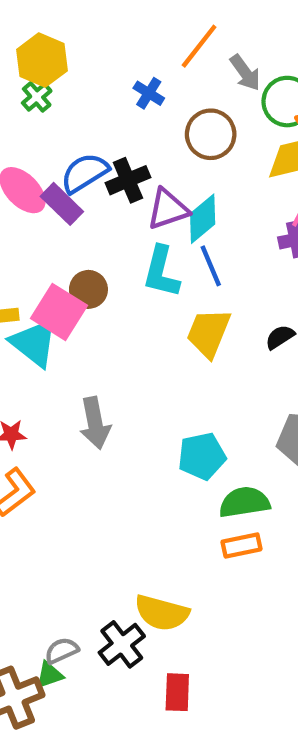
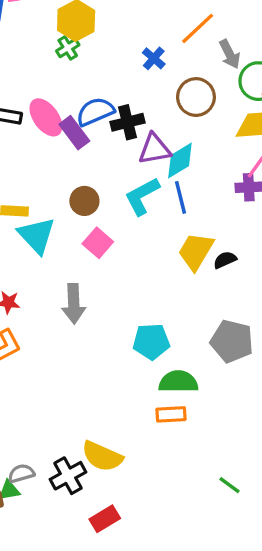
cyan L-shape: (161, 272) -> (142, 196), turned 39
pink square: (59, 312) -> (98, 243), moved, size x0.7
yellow trapezoid: (209, 333) -> (196, 251), moved
red rectangle: (177, 692) -> (105, 519), turned 48

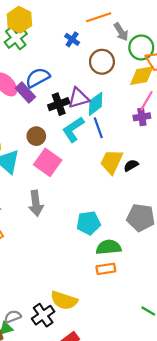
orange line: (198, 28) -> (99, 17), turned 30
green cross: (68, 48) -> (16, 38), size x1.5
black cross: (128, 122) -> (59, 104), moved
pink square: (98, 243) -> (48, 162), size x1.4

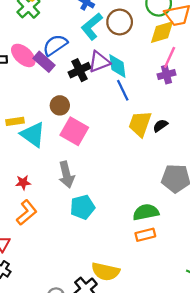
cyan diamond: (96, 104) -> (117, 66), turned -55
cyan L-shape: (73, 129) -> (92, 26), moved
cyan pentagon: (89, 223) -> (82, 207), moved

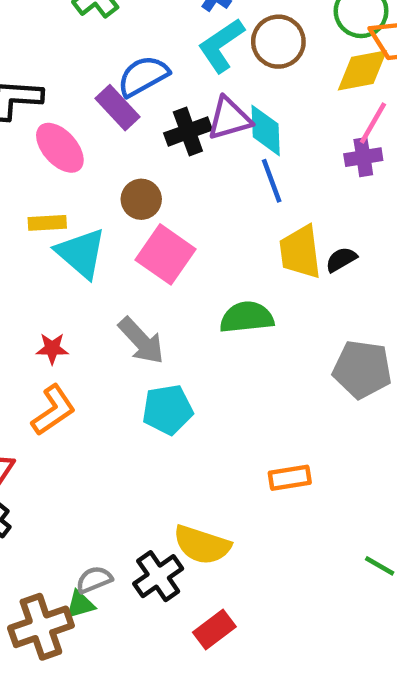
pink ellipse: (23, 55) -> (60, 148), moved
yellow trapezoid: (140, 124) -> (300, 252), turned -32
gray arrow: (66, 175) -> (141, 341), turned -35
green semicircle: (146, 212) -> (247, 317), moved

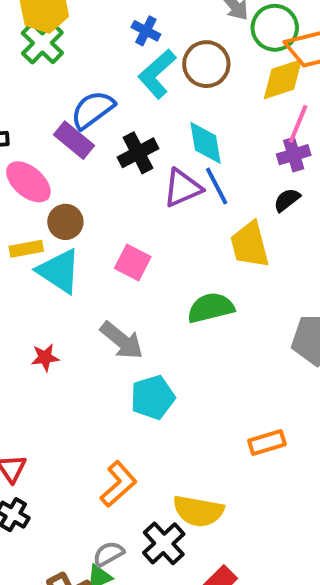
purple triangle: (229, 118) -> (183, 188), moved
brown circle: (141, 199) -> (65, 222), moved
pink square: (165, 254) -> (133, 262), size x0.7
black semicircle: (341, 259) -> (287, 200), moved
orange L-shape: (53, 410) -> (118, 484), moved

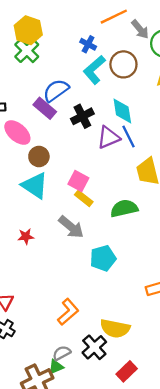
yellow rectangle: (26, 249) -> (84, 198), moved, turned 48
cyan pentagon: (153, 397) -> (103, 258), moved

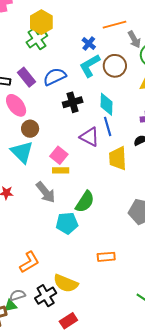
purple rectangle: (45, 108) -> (27, 77), moved
purple triangle: (108, 137) -> (90, 137), moved, turned 40
yellow rectangle: (84, 198) -> (61, 170), turned -49
green semicircle: (124, 208) -> (85, 202), moved, turned 125

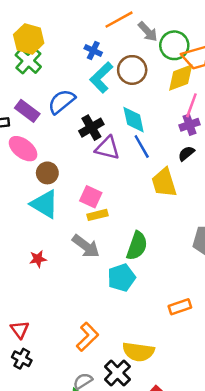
purple triangle: (90, 137) -> (107, 148), moved

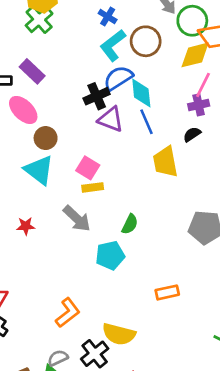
blue semicircle: (62, 102) -> (118, 78), moved
green semicircle: (137, 246) -> (130, 224), size x0.7

